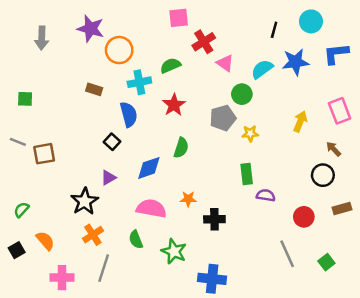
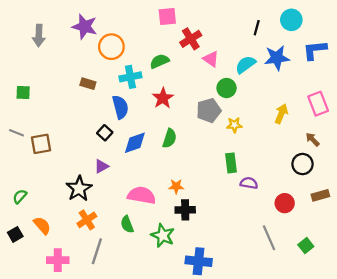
blue diamond: (149, 168) -> (135, 143), moved
black cross: (214, 219) -> (185, 210), moved

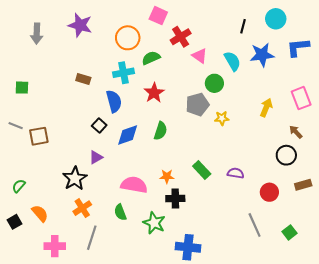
pink square: (167, 17) -> (158, 16), turned 30
orange circle: (111, 47) -> (128, 38), moved
cyan semicircle: (246, 65) -> (232, 61), turned 96
green rectangle: (231, 163) -> (202, 170), moved, turned -36

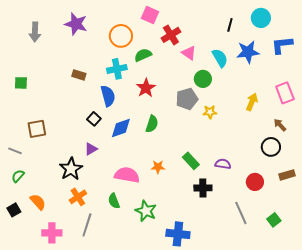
gray line: (16, 126) -> (15, 151), moved
black cross: (175, 199) -> (203, 188), moved

